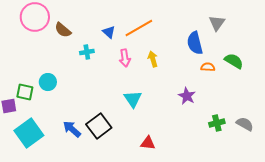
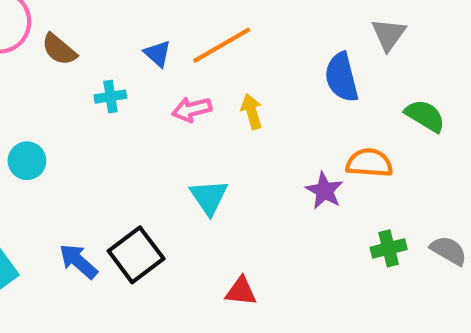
pink arrow: (125, 58) -> (192, 109), turned 84
orange semicircle: (208, 67) -> (369, 163), moved, size x1.5

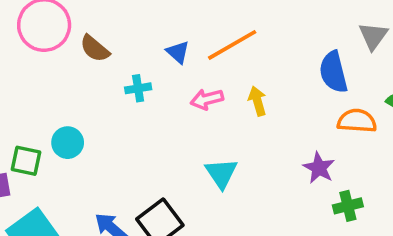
orange semicircle: (369, 163) -> (357, 121), moved
green cross: (389, 248) -> (348, 206), moved

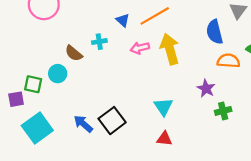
brown semicircle: (95, 49) -> (74, 53), moved
yellow arrow: (257, 101) -> (170, 49), size x1.8
cyan triangle: (221, 173) -> (163, 107), moved

